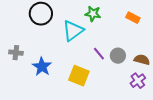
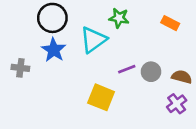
purple line: (99, 54) -> (127, 69), turned -72
blue star: (42, 67) -> (54, 50), moved

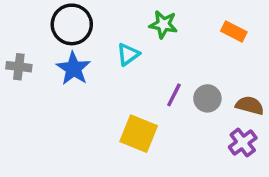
cyan triangle: (93, 40) -> (128, 54), size x0.6
gray cross: (20, 68) -> (19, 67), moved
purple line: (127, 69) -> (174, 95), turned -42

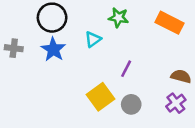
orange rectangle: (234, 31) -> (170, 23), size x1.5
gray circle: (207, 98) -> (131, 104), moved
yellow square: (139, 134) -> (101, 97), turned 32

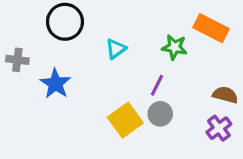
green star: (118, 18) -> (174, 47), moved
blue star: (53, 49) -> (55, 84), moved
gray circle: (131, 104) -> (160, 114), moved

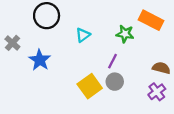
gray cross: (17, 60) -> (12, 43), turned 35

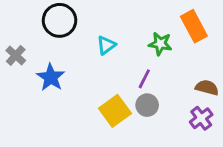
orange rectangle: (151, 20) -> (194, 26), turned 35

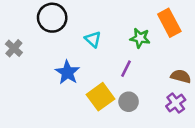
cyan triangle: (106, 45) -> (93, 39), turned -42
blue star: (51, 77) -> (67, 72), moved
gray circle: (147, 105) -> (129, 102), moved

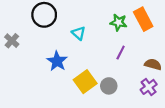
green star: (140, 38) -> (118, 22), moved
purple line: (126, 69) -> (121, 53), moved

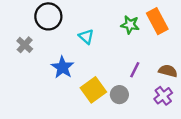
gray cross: (12, 41) -> (25, 45), moved
purple line: (121, 53) -> (135, 70), moved

